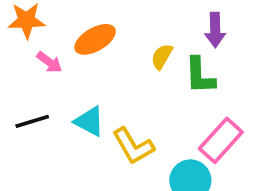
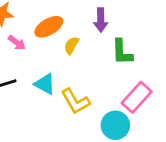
purple arrow: (215, 30) -> (101, 20), moved
yellow semicircle: (162, 57) -> (71, 45), moved

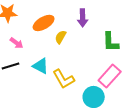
pink arrow: (17, 43) -> (17, 43), moved
green L-shape: (122, 52) -> (111, 42), moved

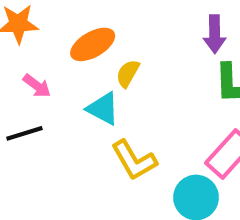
purple arrow: (83, 18) -> (215, 34), moved
cyan triangle: (41, 66) -> (103, 109), moved

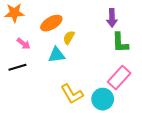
cyan triangle: (103, 109) -> (56, 55), turned -36
yellow L-shape: (134, 160) -> (72, 94), moved

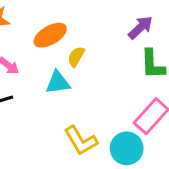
purple arrow: (112, 18) -> (140, 28), turned -132

